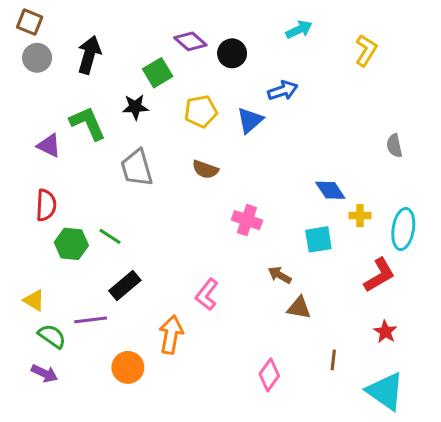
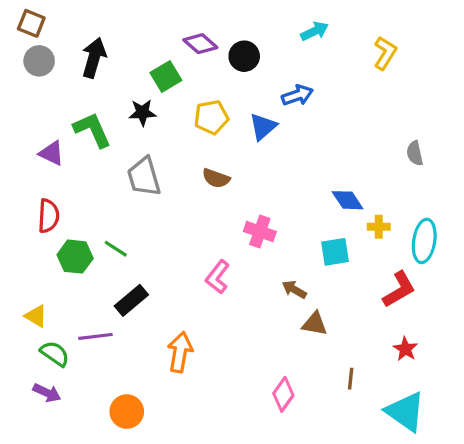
pink L-shape: (207, 294) -> (218, 277), moved
orange circle: (128, 367) -> (127, 412), moved

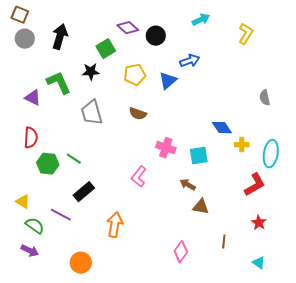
cyan square: (335, 252) -> (199, 156), moved
purple line: (95, 336) -> (61, 215), turned 35
cyan triangle: (405, 412) -> (259, 263), size x0.5

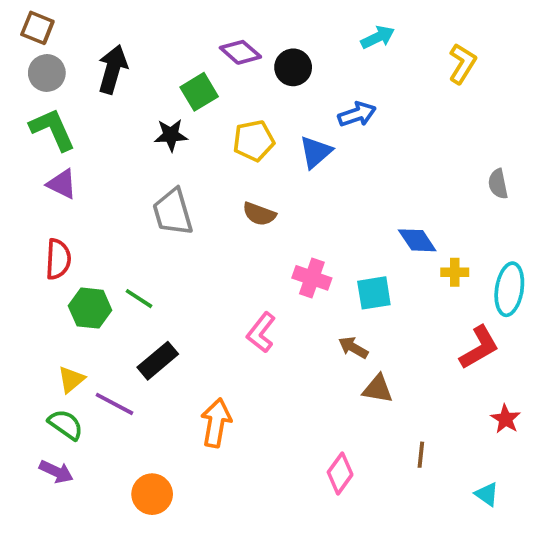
green L-shape: (59, 83) -> (52, 129), moved
yellow triangle: (23, 202) -> (71, 379), moved, turned 49
red star: (259, 223) -> (506, 419), moved

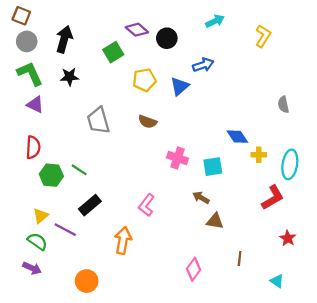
black star: (171, 135) -> (69, 77), moved
pink L-shape: (261, 332) -> (146, 205), moved

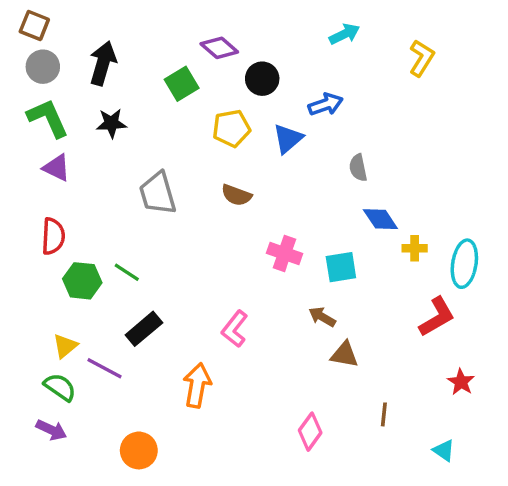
black circle: (167, 38) -> (262, 79), moved
gray semicircle: (283, 105) -> (358, 168), moved

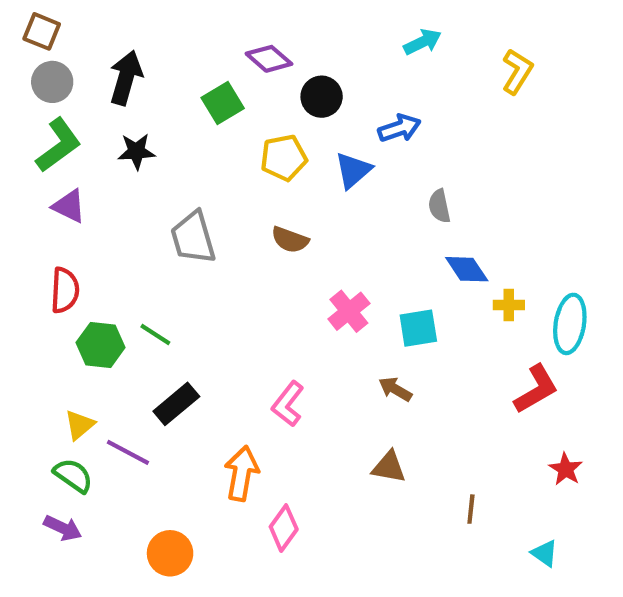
green L-shape: (48, 118) -> (59, 145), turned 78
pink cross: (284, 253) -> (349, 311), turned 32
brown triangle: (344, 355) -> (389, 467), moved
pink diamond: (310, 432) -> (284, 528), moved

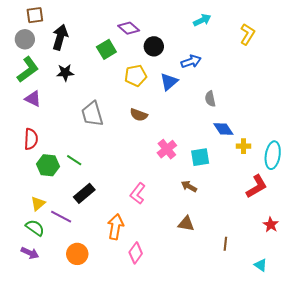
brown square: (42, 31) -> (35, 15), moved, turned -30
orange circle: (170, 553) -> (77, 254), moved

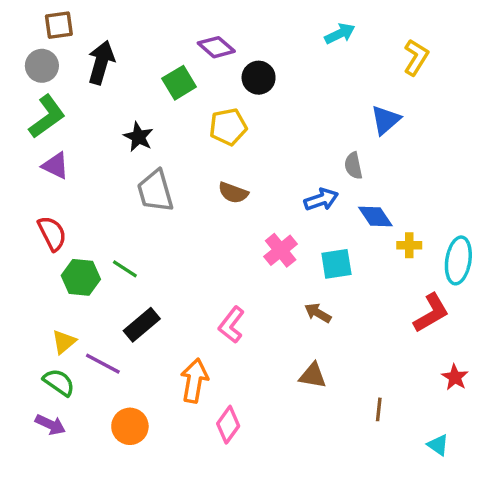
blue arrow: (191, 61) -> (321, 200), moved
black star: (65, 73) -> (138, 137), moved, turned 30
blue triangle: (169, 82) -> (386, 120), moved
red semicircle: (31, 139) -> (52, 233), turned -30

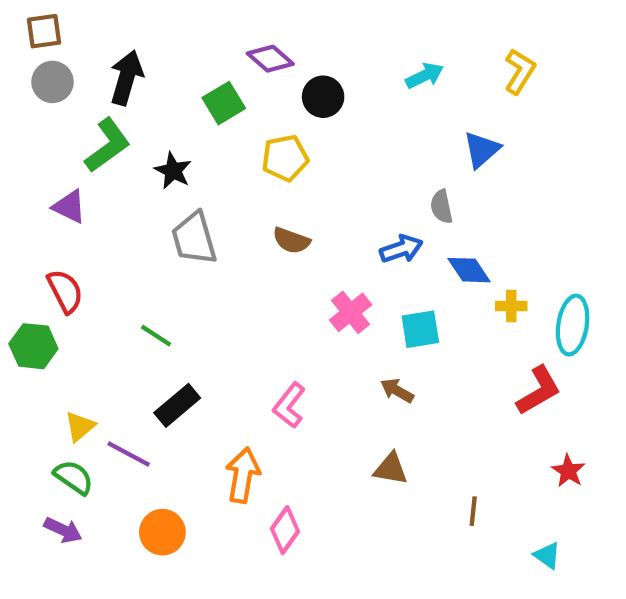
brown square: (59, 25) -> (44, 31), moved
cyan arrow: (340, 34) -> (425, 76), moved
green L-shape: (47, 117) -> (107, 145), moved
green hexagon: (81, 277) -> (33, 346), moved

